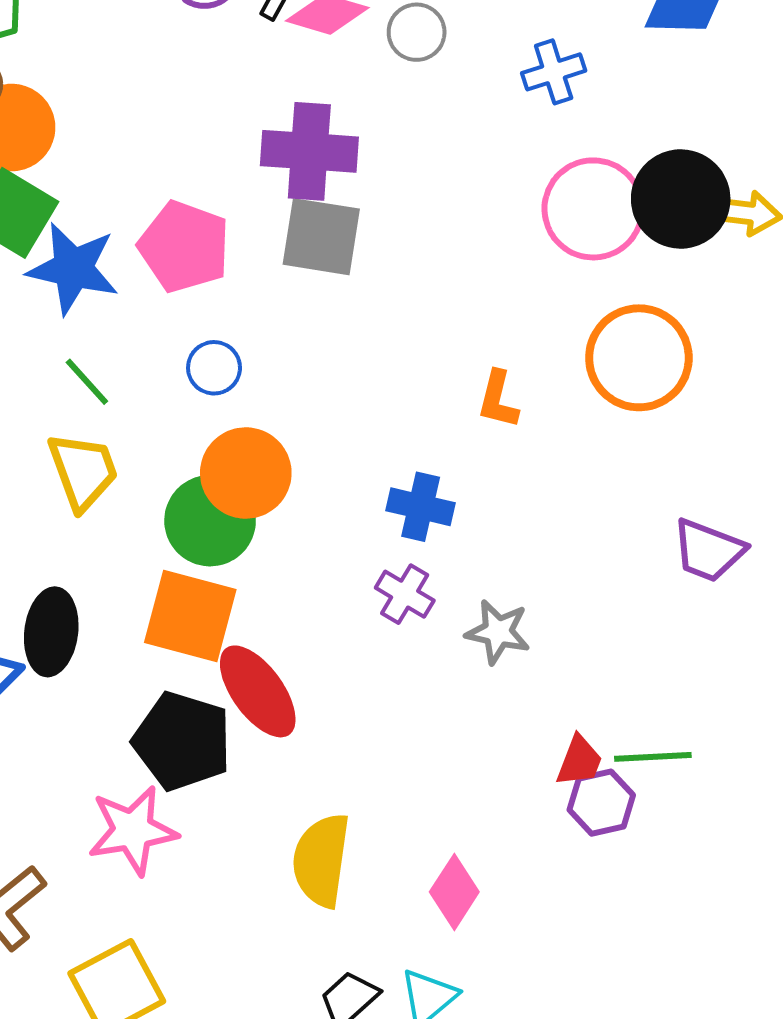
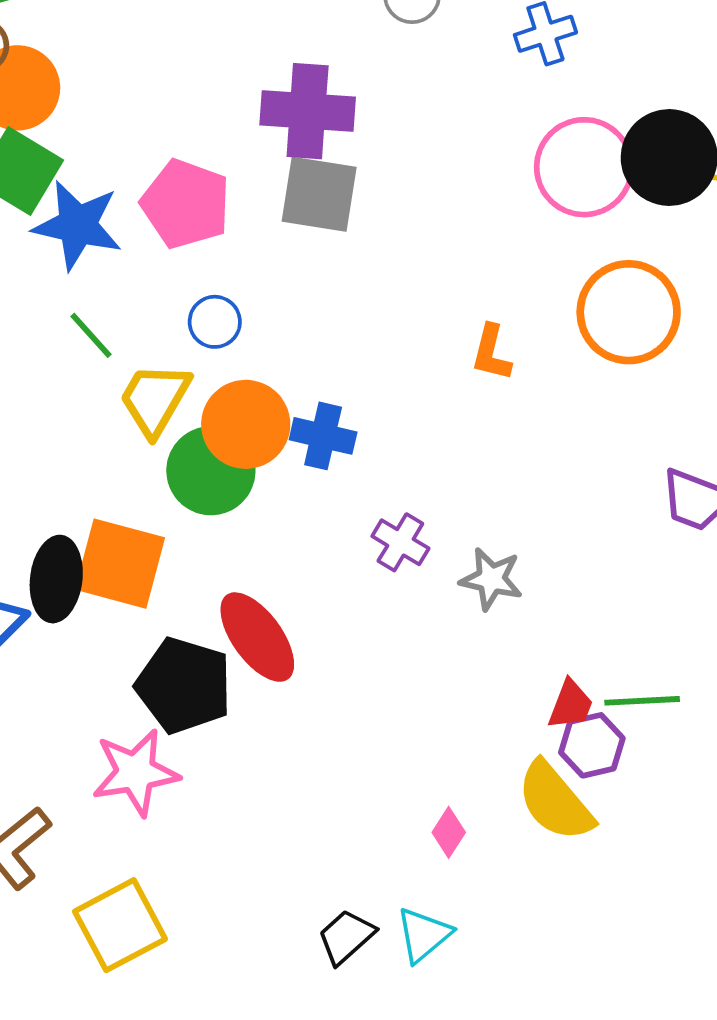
yellow trapezoid: (83, 471) -> (155, 399), moved, turned -130
blue cross: (421, 507) -> (323, 436), moved
orange square: (190, 616) -> (120, 564), moved
yellow semicircle: (321, 860) -> (555, 801), moved, turned -48
pink diamond: (454, 892) -> (449, 832), size x0.7

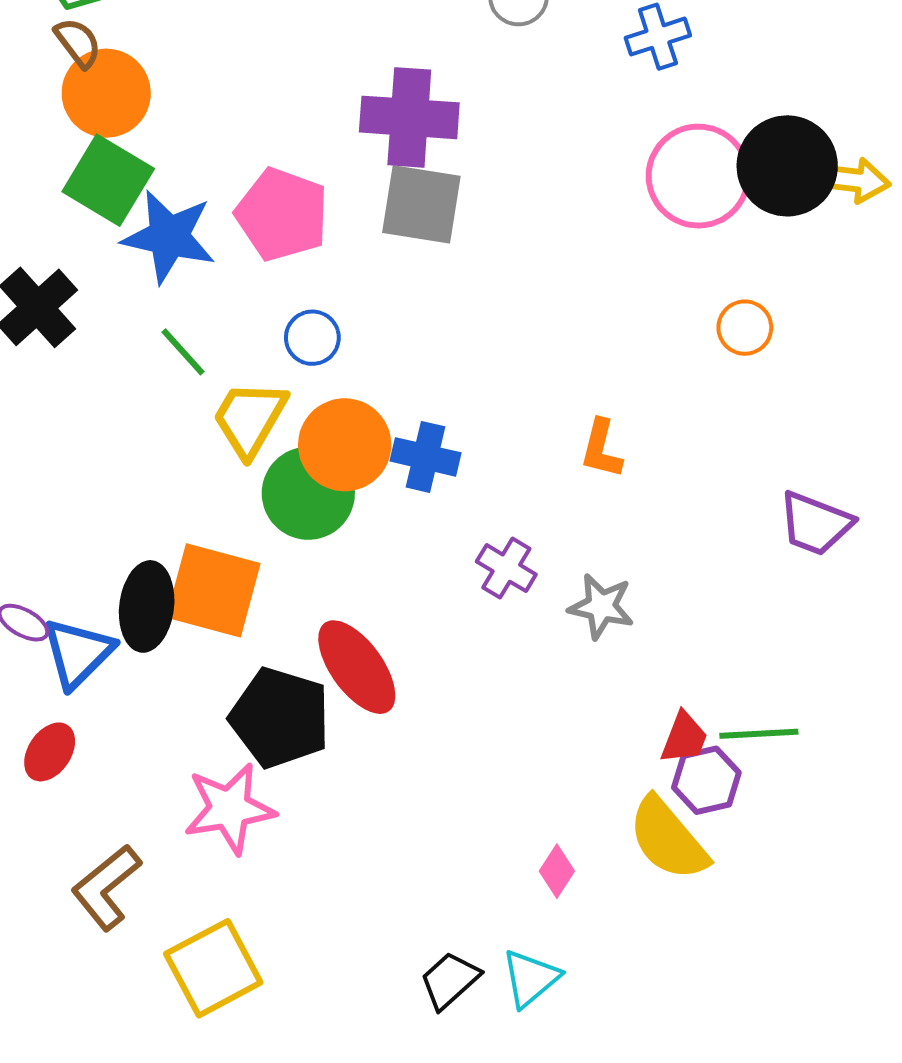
orange circle: (629, 312) -> (745, 328), size x0.5
orange L-shape: (491, 353) -> (601, 449), moved

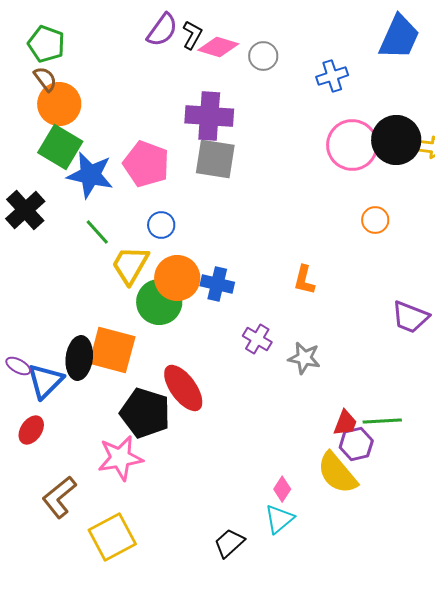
cyan triangle: (531, 978) -> (279, 519), moved

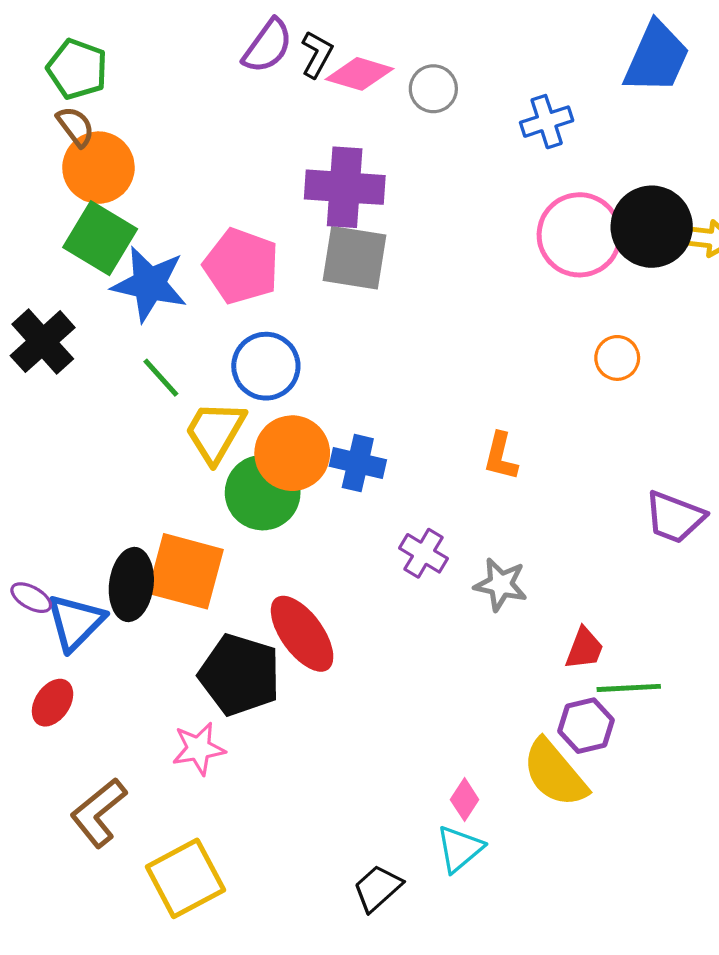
blue circle: (161, 225) -> (266, 366), size x1.5
red trapezoid: (345, 423) -> (584, 648), moved
pink star: (120, 458) -> (199, 749), size x0.7

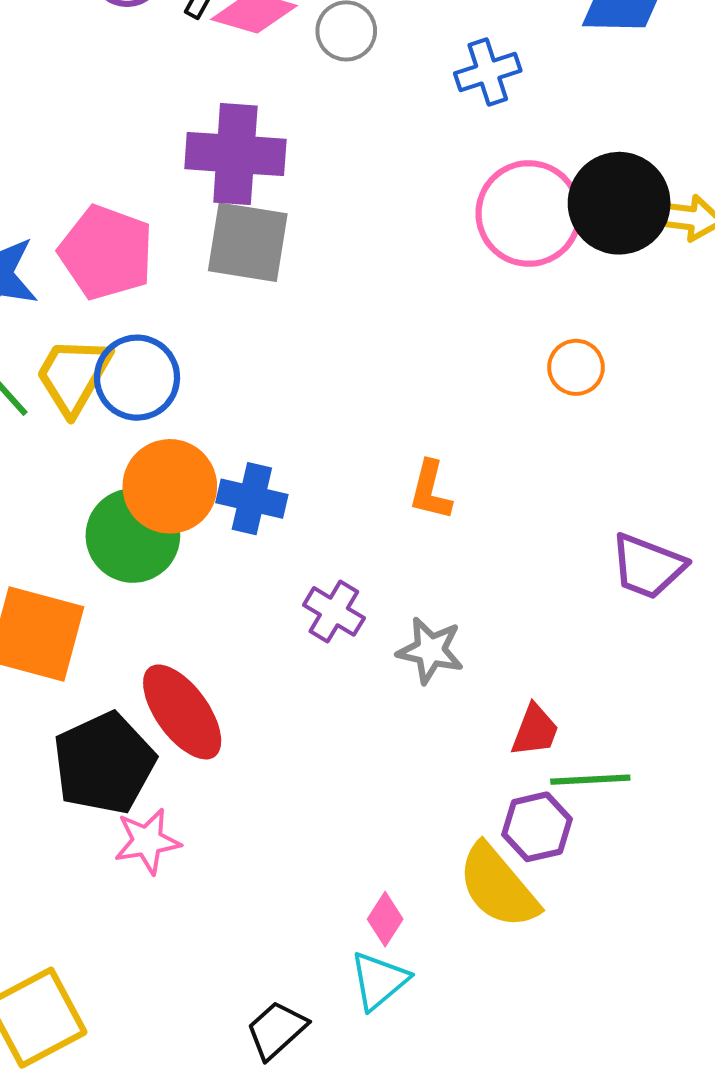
yellow trapezoid: (215, 432) -> (73, 376), moved
black pentagon: (240, 675) -> (104, 763), turned 30
pink star: (199, 749) -> (147, 841), moved

